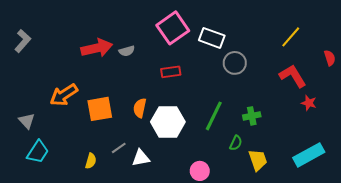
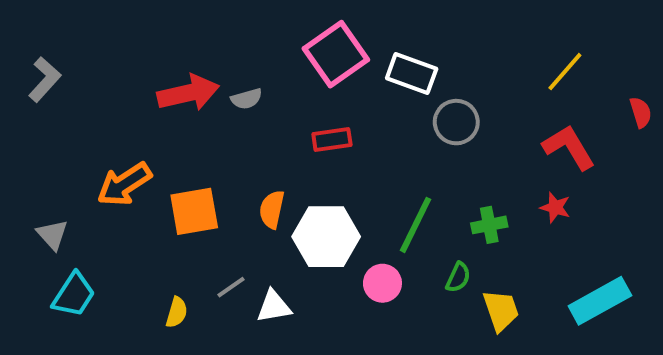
red star: (309, 103) -> (555, 207), moved
pink circle: (200, 171) -> (382, 283), moved

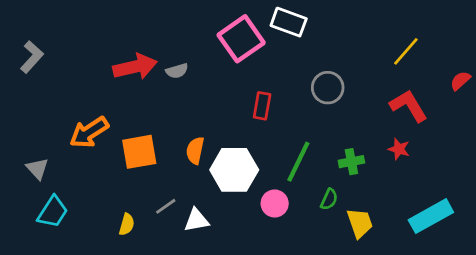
white rectangle: (412, 74) -> (289, 22), moved
red semicircle: (641, 112) -> (460, 81), turned -115
red rectangle: (332, 140) -> (262, 106), moved, turned -72

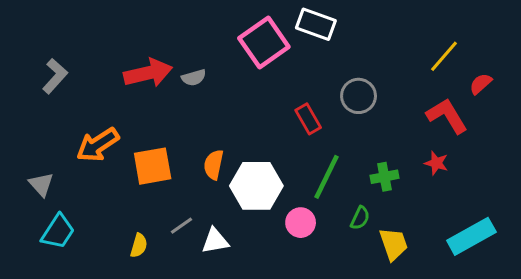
gray L-shape: (32, 57) -> (55, 76), moved
red semicircle: (460, 81) -> (481, 84), moved
red rectangle: (262, 106) -> (308, 119), moved, turned -40

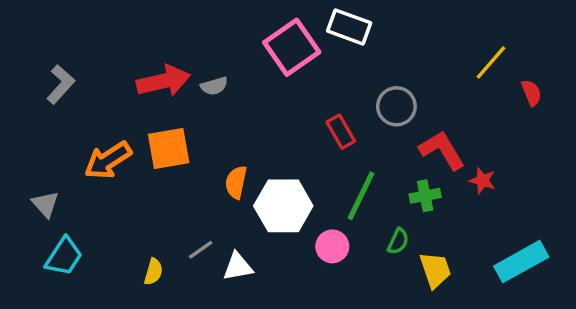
red semicircle: (481, 84) -> (531, 93), turned 110
red L-shape: (447, 116) -> (442, 150), moved
orange square: (153, 166) -> (169, 148), moved

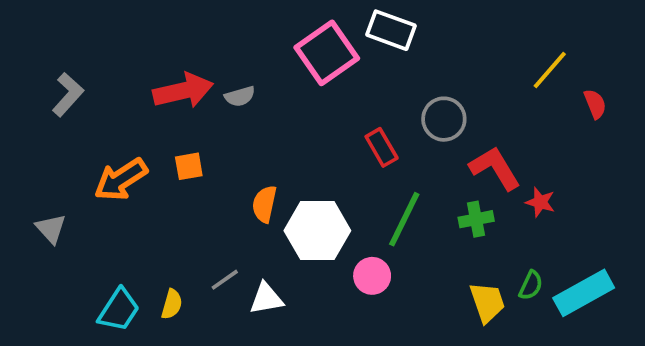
orange square: (169, 148) -> (189, 166), size x0.6
green semicircle: (398, 241) -> (531, 285), moved
cyan trapezoid: (64, 257) -> (119, 310), moved

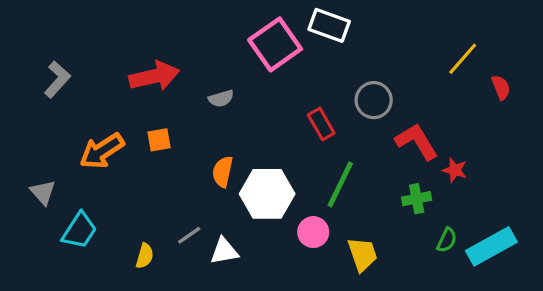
gray semicircle: (240, 96) -> (221, 98), moved
green cross: (476, 219) -> (417, 199), moved
yellow trapezoid: (487, 302) -> (363, 254), moved
cyan trapezoid: (119, 310) -> (79, 230), moved

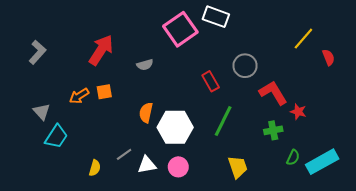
red arrow: (154, 76) -> (101, 50), turned -44
orange arrow: (102, 151) -> (79, 96), moved, size x0.7
gray triangle: (43, 192) -> (42, 112), moved
cyan trapezoid: (79, 230) -> (56, 137), moved
pink circle: (313, 232) -> (178, 167), moved

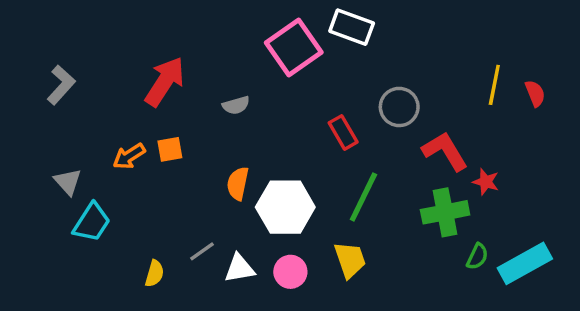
yellow line: (303, 39) -> (494, 85), moved, turned -30
green cross: (273, 130) -> (445, 212), size x1.5
yellow trapezoid: (238, 167) -> (350, 260), moved

